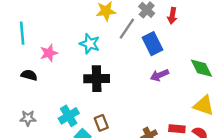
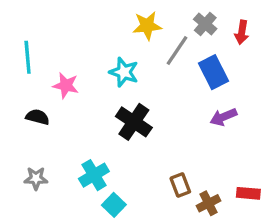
pink star: (49, 53) -> (66, 85), turned 30
black cross: (97, 79) -> (134, 122), turned 35
brown rectangle: (101, 123) -> (180, 185), moved

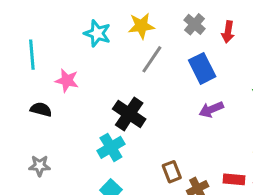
gray line: (177, 51) -> (152, 59), moved
cyan star: (124, 72) -> (97, 33), moved
cyan cross: (94, 175) -> (111, 147), moved

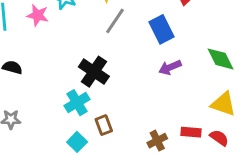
pink star: (67, 81) -> (38, 15), moved
brown rectangle: (172, 172) -> (104, 125), moved

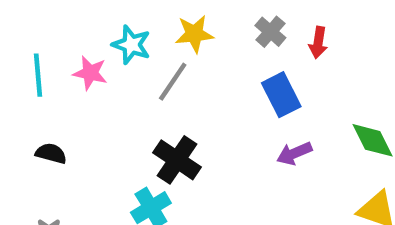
gray line: (115, 21) -> (173, 82), moved

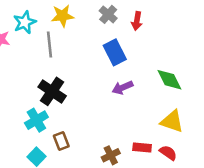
cyan star: (131, 45) -> (25, 22), turned 30
gray line: (173, 82) -> (49, 44), turned -40

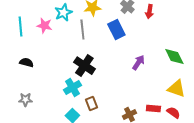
blue rectangle: (115, 52) -> (116, 30), moved
purple arrow: (123, 87) -> (138, 63), turned 147

